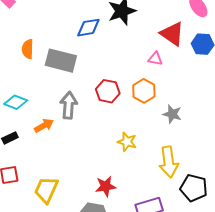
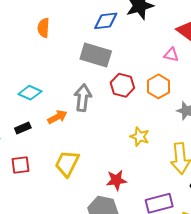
orange semicircle: (28, 49) -> (43, 28), moved
gray rectangle: (61, 61) -> (96, 55), moved
yellow trapezoid: (46, 190) -> (67, 163), moved

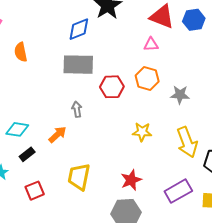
cyan diamond: (30, 93) -> (17, 129), moved
gray arrow: (83, 98) -> (77, 109), size x0.6

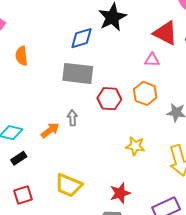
orange arrow: (57, 134) -> (50, 130), moved
yellow trapezoid: (79, 177) -> (69, 185), turned -84

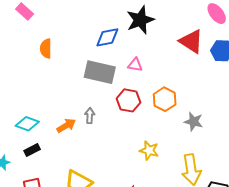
pink triangle: (152, 60) -> (135, 65), moved

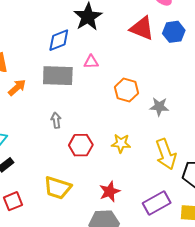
red hexagon: (128, 100) -> (81, 145), moved
orange arrow: (66, 126) -> (17, 87), moved

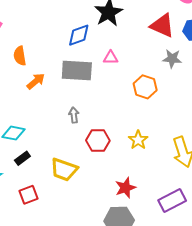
gray star: (159, 107) -> (172, 59), moved
yellow star: (121, 143) -> (138, 140), turned 30
yellow trapezoid: (58, 188) -> (64, 170), moved

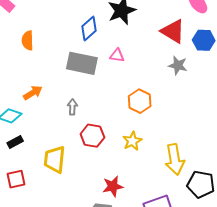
blue diamond: (79, 35) -> (89, 28), turned -30
orange arrow: (36, 81) -> (33, 93), moved
orange hexagon: (145, 87) -> (140, 101), moved
yellow trapezoid: (64, 170) -> (55, 159), turned 68

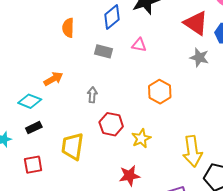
orange semicircle: (28, 40) -> (68, 28), moved
gray rectangle: (82, 63) -> (104, 51), size x0.6
yellow star: (132, 141) -> (141, 138), moved

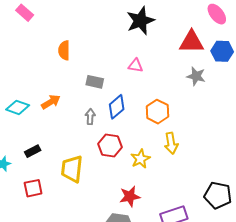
blue diamond: (112, 17) -> (117, 107), moved
red triangle: (196, 23) -> (192, 42), turned -32
gray rectangle: (104, 51) -> (95, 82), moved
cyan diamond: (30, 101) -> (18, 107), moved
yellow arrow: (192, 151) -> (171, 143), moved, size x0.7

